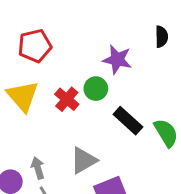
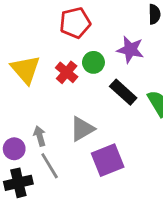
red pentagon: (35, 46) -> (75, 23), moved
purple star: (117, 60) -> (130, 50), moved

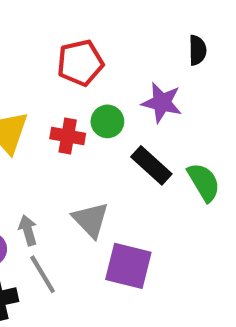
red cross: (67, 72) -> (68, 136), turned -30
gray triangle: (82, 129) -> (91, 220), turned -44
purple square: (108, 160) -> (128, 266), turned 36

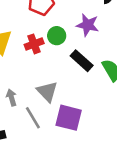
red cross: (68, 136) -> (34, 44), turned -30
gray line: (43, 274) -> (33, 118), moved

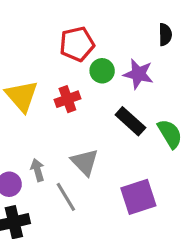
green circle: (57, 36) -> (102, 71), moved
purple square: (69, 118) -> (138, 197), moved, turned -32

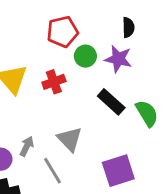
black semicircle: (165, 35) -> (128, 27), moved
gray arrow: (37, 170) -> (27, 146), turned 42

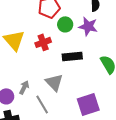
black rectangle: (111, 102) -> (72, 56), moved, turned -48

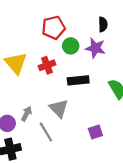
purple square: (88, 104) -> (95, 132), size x0.6

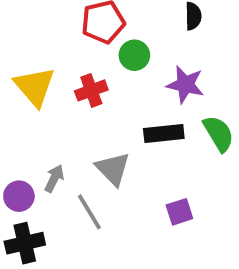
purple star: (95, 48) -> (185, 85), moved
black rectangle: (78, 80) -> (164, 134), moved

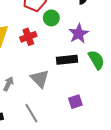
purple star: (185, 85) -> (79, 34), turned 30
gray line: (89, 212) -> (31, 113), moved

